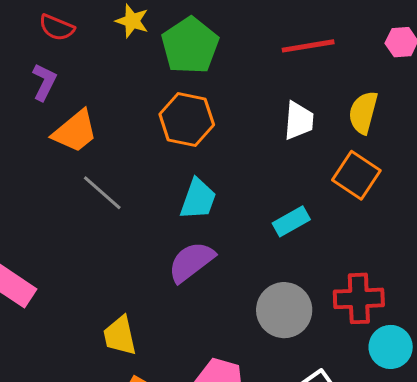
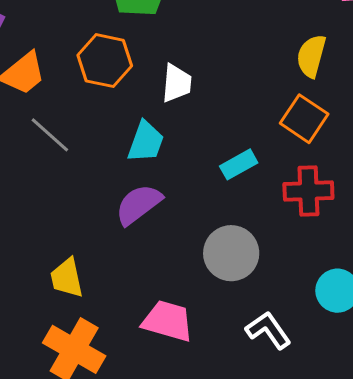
orange hexagon: (187, 119) -> (105, 61), moved
white trapezoid: (299, 121) -> (177, 83), moved
red cross: (359, 298) -> (308, 191), moved

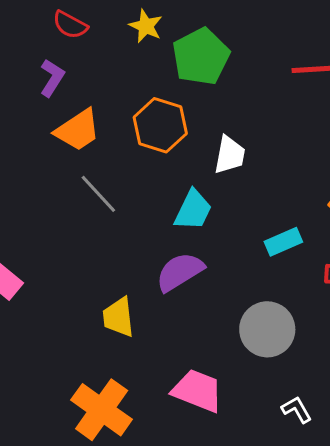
yellow trapezoid: (67, 278) -> (118, 317), moved
white L-shape: (268, 330) -> (297, 410), size x0.7

